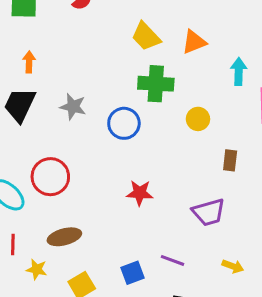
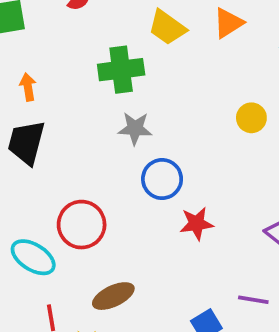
green cross: (156, 84) -> (121, 70), moved
gray star: (73, 107) -> (135, 128), moved
blue circle: (124, 123) -> (162, 179), moved

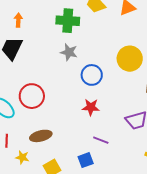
yellow circle: (251, 118) -> (130, 59), size x1.6
blue circle: (162, 179) -> (92, 75), moved
purple line: (253, 300) -> (101, 140), moved

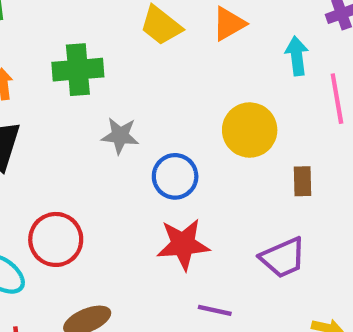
green cross: (68, 21) -> (78, 70), moved
red star: (91, 107) -> (183, 244), size x1.4

